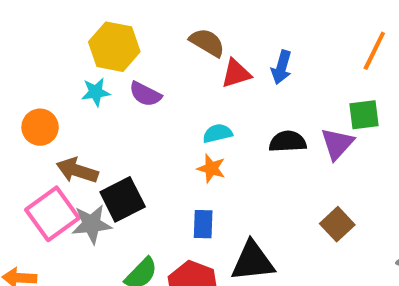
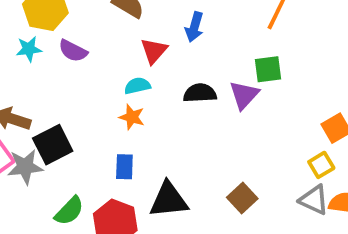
red triangle: (236, 73) -> (154, 51), moved, turned -32
brown square: (337, 224) -> (242, 198), moved

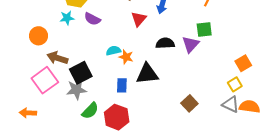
cyan semicircle: (137, 86) -> (113, 51), moved
gray star: (25, 167) -> (76, 90), moved
black triangle: (169, 200) -> (147, 74), moved

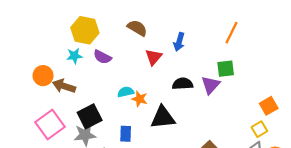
brown arrow: (57, 58) -> (64, 86), moved
blue rectangle: (122, 85) -> (126, 134), moved

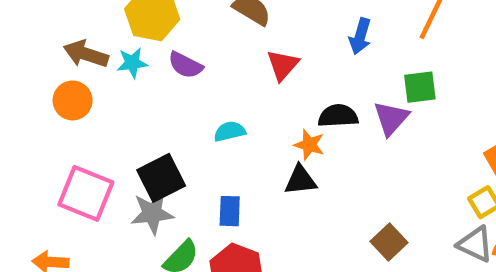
blue arrow: (179, 42) -> (360, 36), moved
brown arrow: (64, 86) -> (86, 54), moved
orange star: (140, 99) -> (309, 145), moved
black triangle: (163, 117) -> (300, 180), size x0.7
pink square: (50, 124) -> (86, 193), turned -32

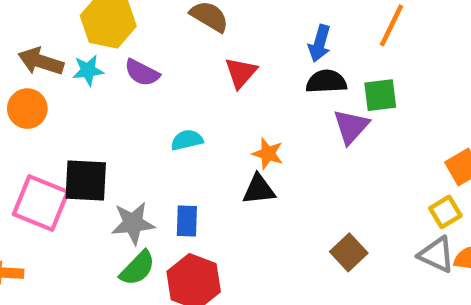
black semicircle: (338, 116) -> (326, 82), moved
black square: (161, 178) -> (86, 180), moved, turned 30
gray star: (152, 213) -> (133, 223), moved

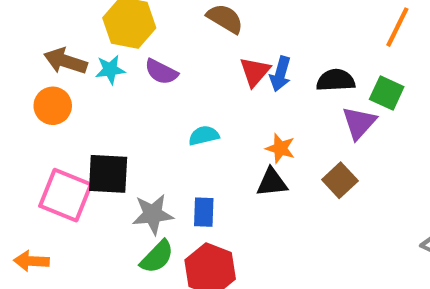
blue arrow: (320, 43) -> (280, 74), moved
green square: (380, 95) -> (387, 93), turned 32
brown square: (349, 252) -> (340, 180), moved

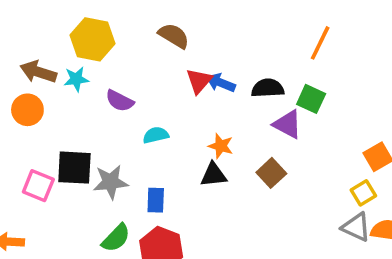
purple semicircle: (161, 72) -> (120, 101), moved
blue arrow: (280, 74) -> (221, 83), turned 96
purple triangle: (359, 123) -> (288, 124), turned -44
pink square: (66, 195) -> (38, 186), size x0.7
gray star: (153, 214) -> (111, 182), moved

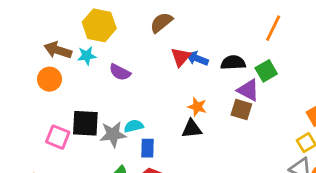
brown semicircle: (174, 36) -> (161, 23), turned -70
green square: (311, 99) -> (266, 71), turned 35
cyan semicircle: (156, 135) -> (134, 126), moved
brown square: (271, 173) -> (241, 109), moved, turned -30

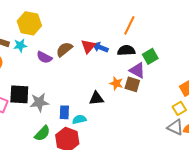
brown semicircle: (161, 23) -> (64, 49), moved
orange line: (273, 28) -> (129, 25), moved
orange star: (197, 107) -> (116, 83), moved
cyan semicircle: (134, 126) -> (79, 119), moved

